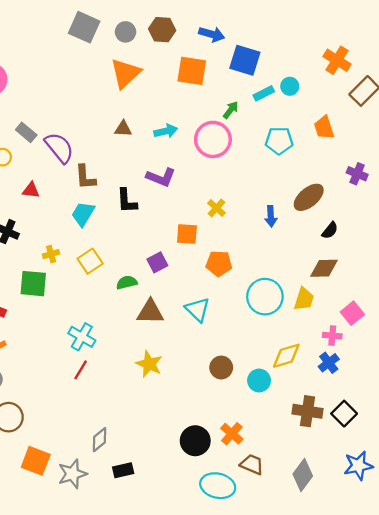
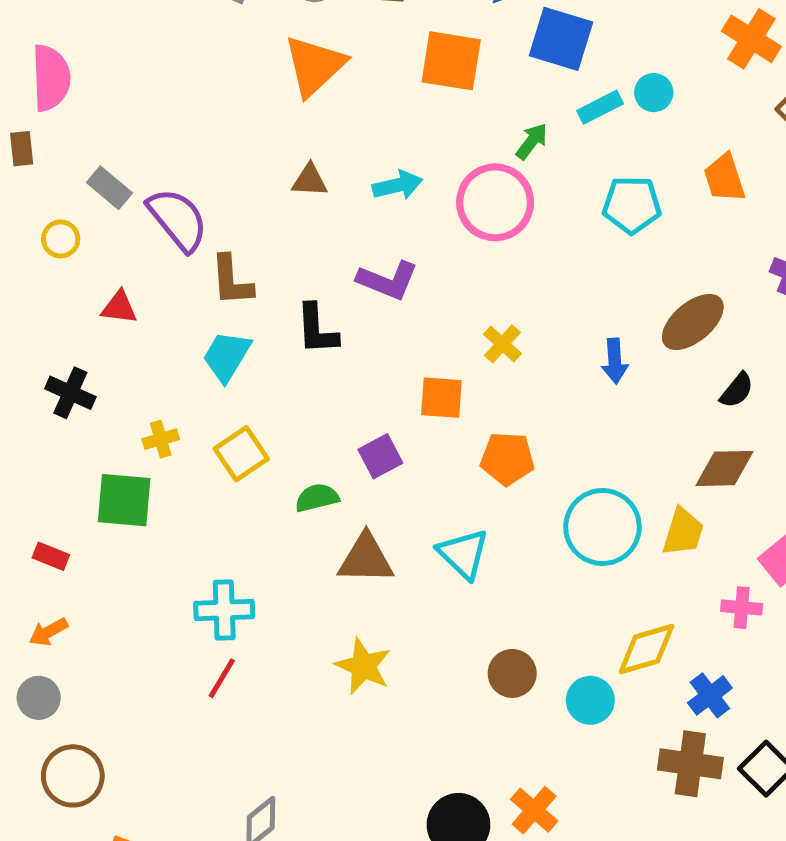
cyan cross: (82, 337) -> (224, 610), turned -32
blue cross: (329, 363) -> (710, 695), moved

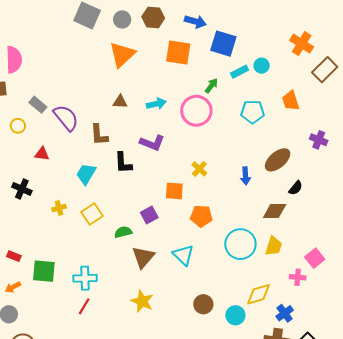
brown L-shape: (231, 280) -> (99, 135), moved
brown diamond: (725, 468) -> (275, 211), moved
green square: (124, 500) -> (44, 271), moved
brown triangle: (366, 559) -> (143, 257), turned -50

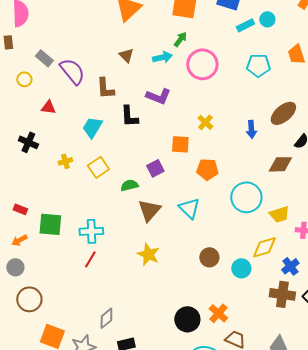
green arrow: (211, 86) -> (180, 39), moved
brown triangle: (120, 102) -> (126, 55), turned 42
yellow trapezoid: (274, 246) -> (279, 214), moved, turned 55

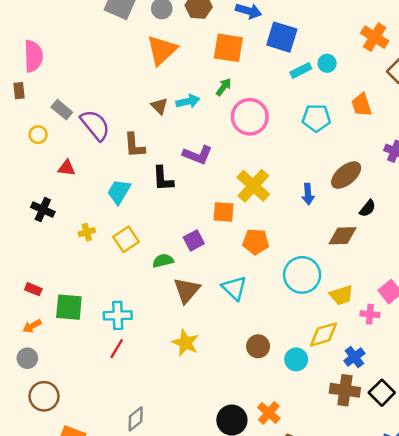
cyan arrow: (162, 57) -> (188, 101), moved
yellow cross: (205, 122) -> (253, 186), size x1.8

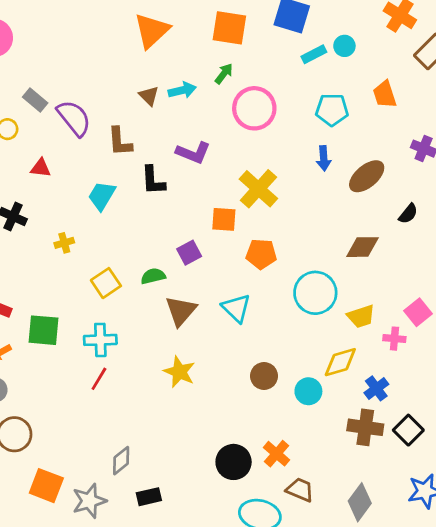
blue arrow: (308, 194) -> (324, 158), moved
black semicircle: (367, 208) -> (408, 214), moved
yellow square: (126, 239) -> (106, 283), moved

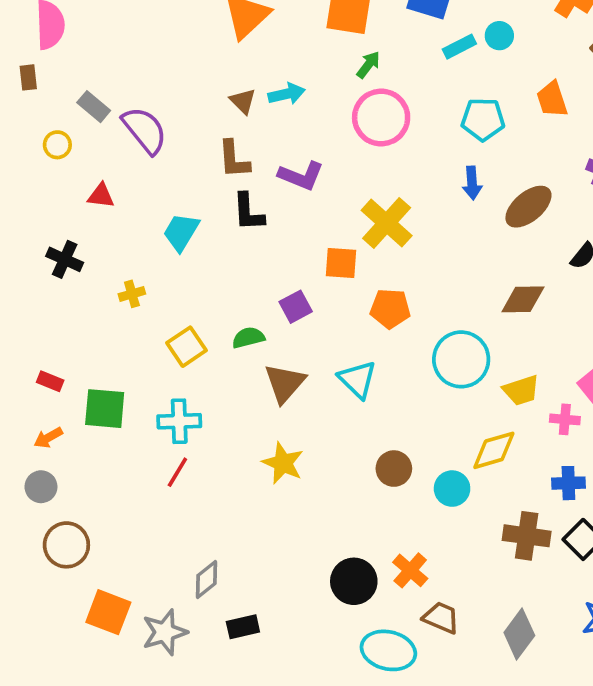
green arrow: (224, 74) -> (368, 65), moved
brown L-shape: (120, 142) -> (234, 159), moved
blue cross: (376, 388) -> (568, 483), moved, turned 35

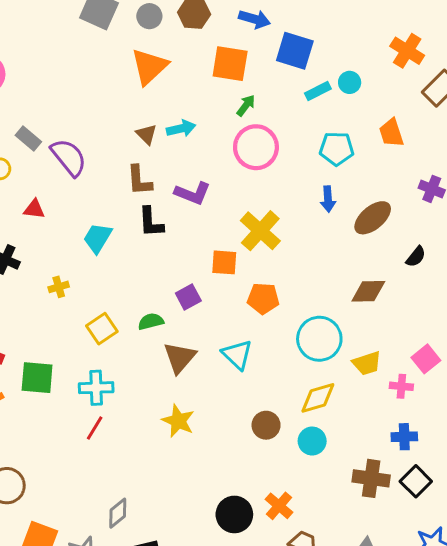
yellow diamond: (494, 450) -> (318, 398), moved

